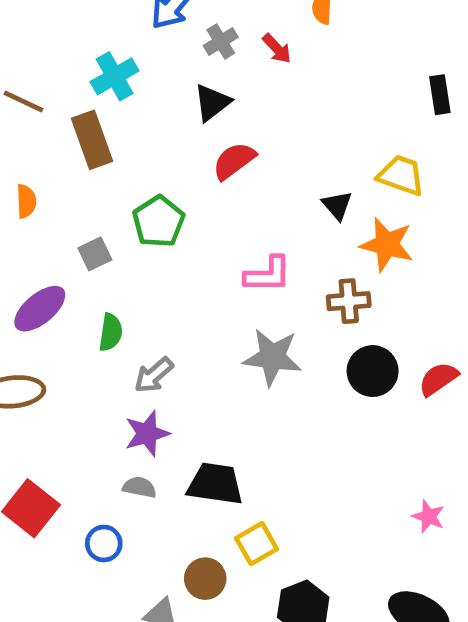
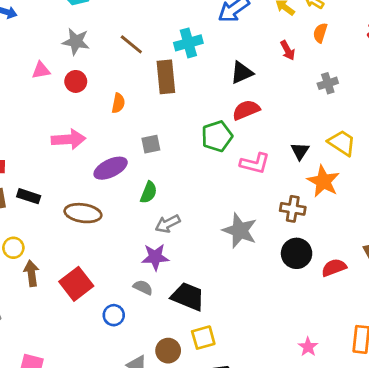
gray cross: (221, 41) -> (328, 83), moved
green pentagon: (158, 222) -> (217, 136), moved
pink L-shape: (268, 274) -> (255, 163), moved

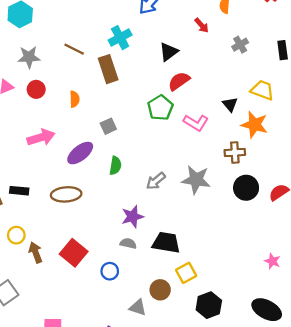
pink L-shape: (255, 163) -> (196, 123), turned 30
gray arrow: (168, 224) -> (156, 181), moved

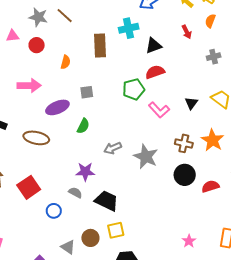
cyan cross: (120, 38) -> (129, 28), moved
brown line: (74, 49) -> (65, 16), moved
orange star: (254, 125) -> (212, 140), moved

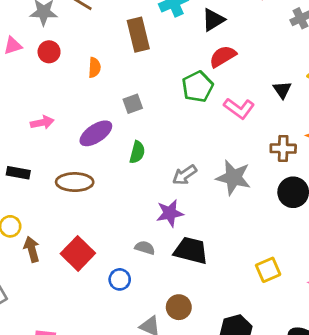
pink arrow: (29, 85) -> (42, 122), moved, size x0.7
purple star: (85, 172) -> (170, 213), moved
yellow square: (116, 230) -> (268, 270), moved

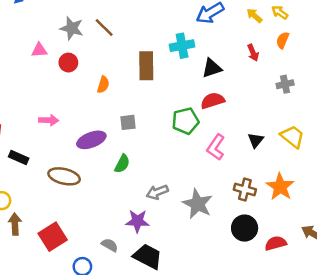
pink L-shape: (239, 108) -> (216, 147), turned 75

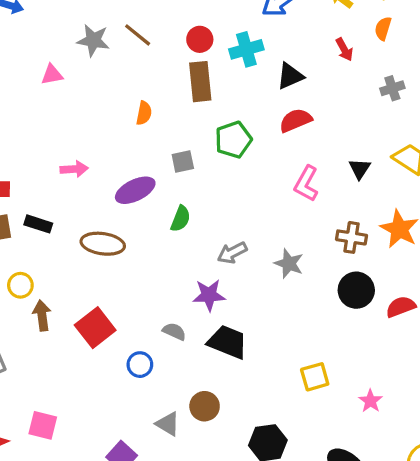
red circle: (68, 63) -> (200, 39), moved
green pentagon: (185, 121) -> (233, 140), moved
gray star: (198, 204) -> (289, 263), size x0.7

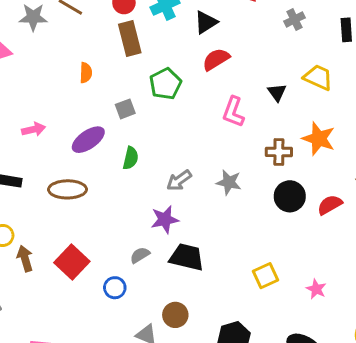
gray semicircle: (174, 331) -> (140, 255), turned -48

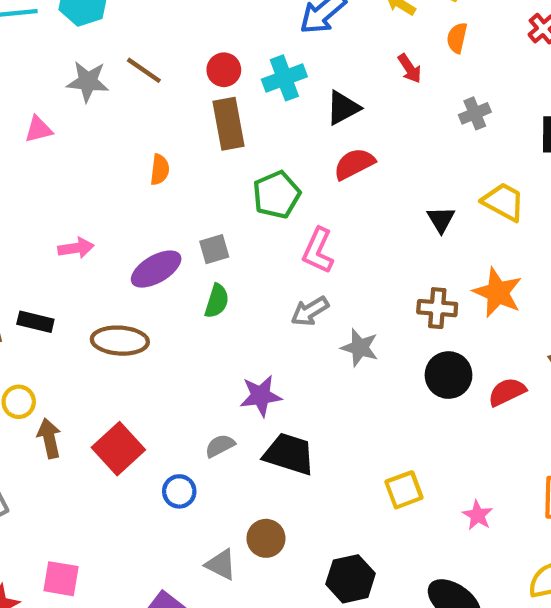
gray square: (125, 109) -> (214, 249), moved
pink L-shape: (233, 112) -> (318, 251), moved
gray arrow: (179, 180) -> (310, 311), moved

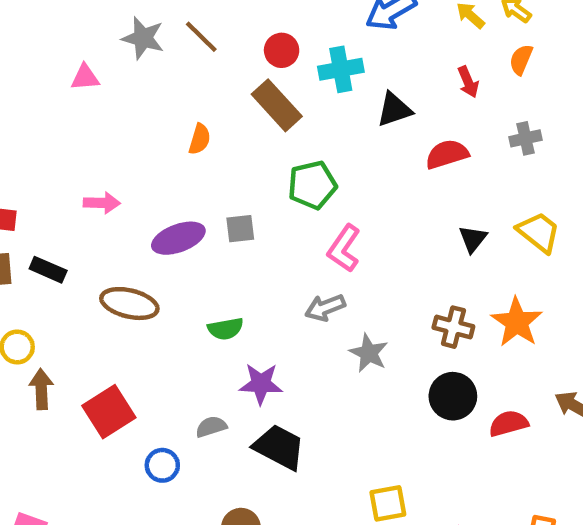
brown rectangle: (229, 124) -> (277, 105), turned -42
red semicircle: (354, 164) -> (447, 154), moved
green semicircle: (217, 301) -> (226, 329), moved, turned 52

